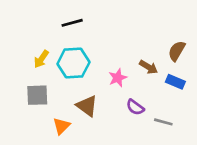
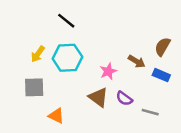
black line: (72, 23) -> (66, 21), turned 54
brown triangle: (87, 106) -> (98, 97), moved
orange triangle: (61, 126) -> (56, 116), turned -49

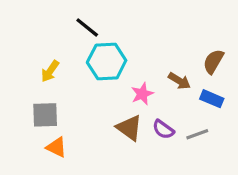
cyan hexagon: (67, 58) -> (107, 61), moved
gray line: (150, 112) -> (197, 134), moved, turned -35
orange triangle: (56, 116) -> (56, 147), moved

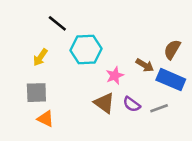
black line: (87, 27) -> (57, 23), moved
blue rectangle: (212, 99) -> (171, 80), size x1.5

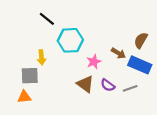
yellow arrow: (40, 57) -> (41, 57), moved, turned -40
orange triangle: (46, 119) -> (24, 97), moved, turned -32

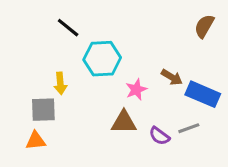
brown semicircle: (141, 40) -> (204, 26), moved
brown triangle: (85, 84) -> (124, 122), turned -36
purple semicircle: (108, 85) -> (159, 136), moved

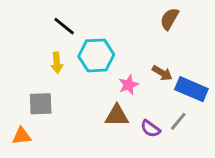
brown semicircle: (204, 26) -> (169, 19), moved
yellow arrow: (60, 83) -> (57, 63), moved
gray line: (189, 128) -> (178, 121), turned -30
orange triangle: (36, 141) -> (22, 136), moved

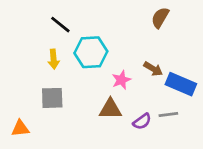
gray square: (41, 104) -> (52, 98), moved
gray line: (178, 121) -> (168, 115), turned 42
purple semicircle: (150, 129) -> (142, 121), turned -72

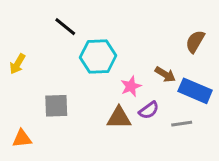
brown semicircle: (160, 18) -> (195, 42), moved
yellow arrow: (54, 59) -> (17, 64), moved, turned 36
purple semicircle: (142, 121) -> (149, 110), moved

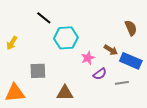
brown semicircle: (195, 42) -> (131, 28), turned 126
brown triangle: (119, 118) -> (65, 93), moved
orange triangle: (22, 139) -> (15, 93), size x1.5

